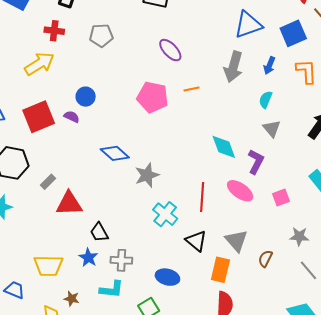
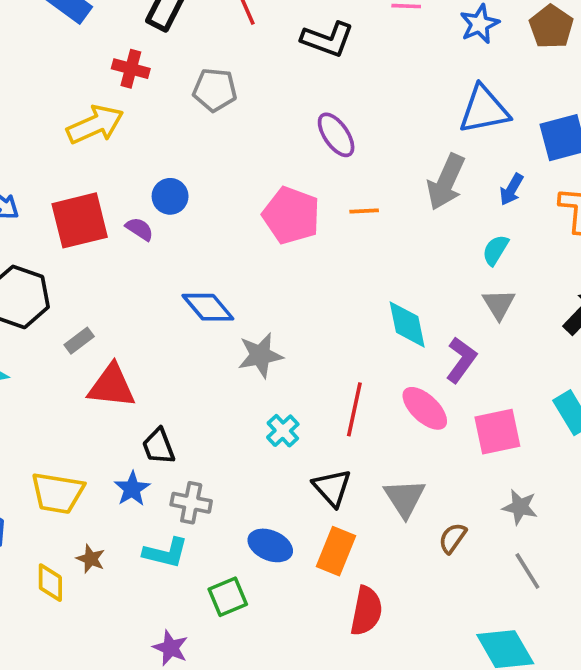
pink square: (281, 197) -> (497, 432), size x1.5
cyan cross: (165, 214) -> (283, 431), size x0.7
orange rectangle: (220, 270) -> (336, 551), moved

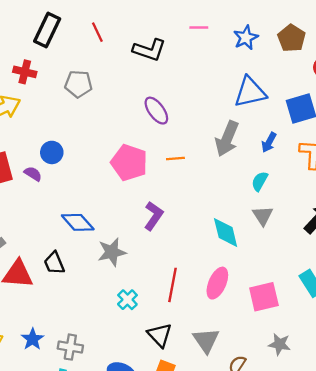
cyan diamond: (407, 324) -> (226, 232), moved
purple L-shape: (461, 360) -> (154, 216), moved
pink ellipse: (425, 408) -> (217, 283), turned 72
black trapezoid: (159, 446) -> (54, 263), moved

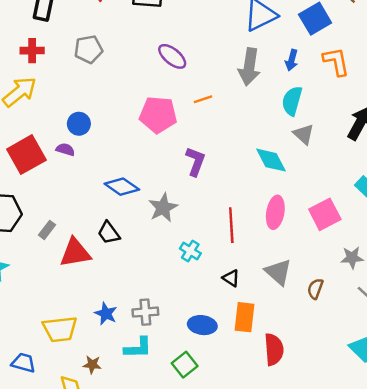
cyan semicircle: (260, 181) -> (292, 101), size x1.4
black triangle: (160, 335) -> (231, 278), size x0.7

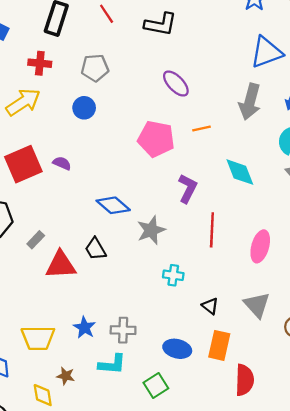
blue circle: (79, 124) -> (84, 108), moved
cyan diamond: (271, 160) -> (240, 172), moved
red line: (231, 225) -> (212, 230), moved
cyan cross: (190, 251) -> (173, 275), turned -30

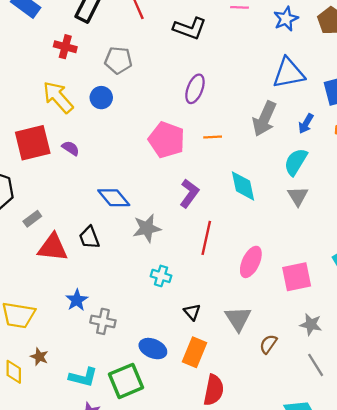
purple ellipse: (176, 84) -> (195, 89), turned 56
yellow arrow: (23, 102) -> (58, 97), moved, turned -108
blue star: (84, 328) -> (77, 300), moved
cyan L-shape: (112, 364) -> (83, 377), moved
green square: (156, 385) -> (126, 381), size x1.4

